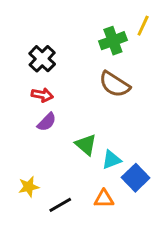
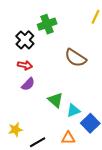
green cross: (113, 41) -> (47, 24), moved

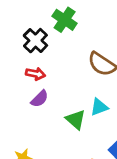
green cross: (47, 24) -> (65, 20), turned -36
cyan triangle: (73, 111) -> (99, 107), moved

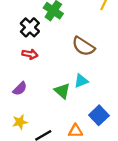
purple semicircle: (40, 99) -> (20, 89), moved

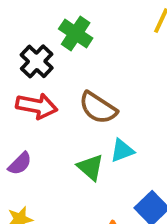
brown semicircle: (83, 46) -> (98, 108), moved
red arrow: (30, 54) -> (37, 106), size x1.5

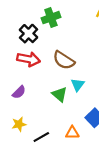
green cross: (76, 34) -> (51, 18), turned 36
cyan triangle: (122, 151) -> (78, 85), turned -32

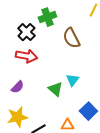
brown semicircle: (64, 60) -> (71, 38), moved, turned 30
yellow star: (19, 124) -> (17, 117), size x1.5

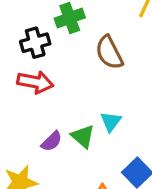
black cross: (26, 32) -> (35, 43), turned 30
purple semicircle: (17, 87) -> (52, 141), moved

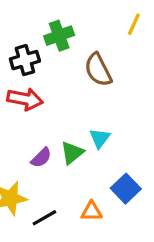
green triangle: (83, 136) -> (72, 153), turned 40

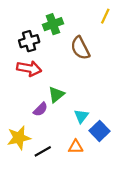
cyan triangle: (100, 138) -> (81, 116), moved
green triangle: (72, 153) -> (56, 95), moved

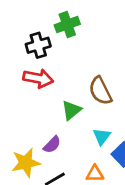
brown semicircle: (80, 48) -> (100, 91), moved
purple semicircle: (40, 109) -> (52, 145), moved

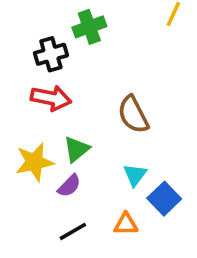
green triangle: (71, 110) -> (77, 149), moved
yellow star: (26, 163) -> (34, 162), moved

